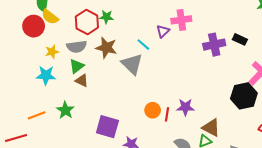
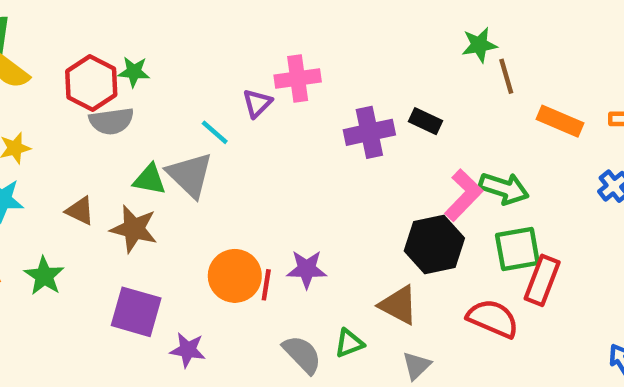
gray semicircle: (77, 47) -> (111, 121), moved
brown star: (106, 48) -> (134, 229), moved
green triangle: (77, 66) -> (150, 179), moved, turned 49
orange circle: (153, 110) -> (235, 276), size x1.5
brown triangle: (211, 128) -> (399, 305), moved

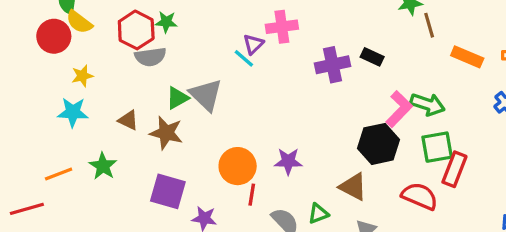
cyan line: (215, 132) -> (244, 58), moved
green triangle: (150, 179) -> (177, 98), turned -40
red line: (266, 285) -> (252, 195), moved

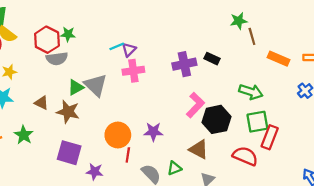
pink cross: (282, 27) -> (133, 71), moved
cyan line: (244, 58) -> (117, 46), moved, turned -64
pink L-shape: (399, 109) -> (195, 105), moved

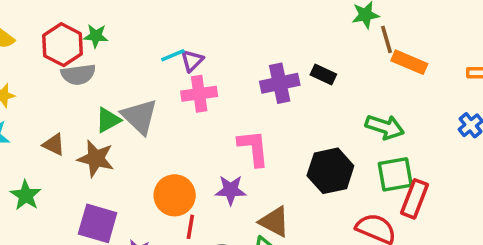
orange rectangle: (278, 59) -> (409, 62), moved
pink L-shape: (195, 105) -> (253, 148), moved, turned -50
brown triangle: (199, 149) -> (274, 222), moved

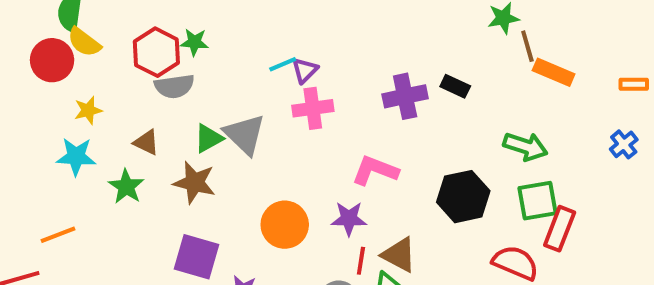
brown triangle: (54, 145) -> (146, 142), moved
pink L-shape: (253, 148) -> (375, 171), turned -63
green star: (26, 195) -> (126, 187), moved
red line: (190, 227) -> (361, 261), moved

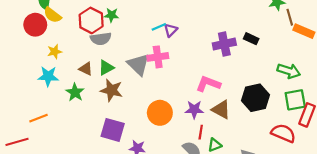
pink cross: (313, 108) -> (158, 57), moved
green triangle: (208, 138) -> (106, 68), moved
brown triangle: (399, 255) -> (221, 110), moved

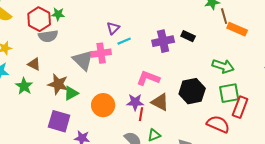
cyan line: (159, 27) -> (124, 41), moved
green triangle: (106, 68) -> (71, 93), moved
red line: (201, 132) -> (141, 114), moved

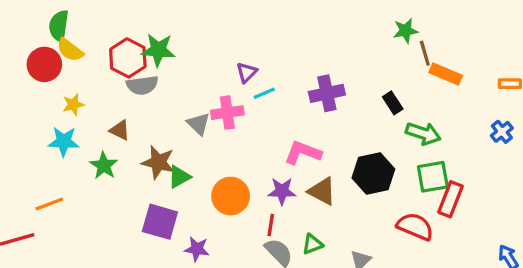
green star: (58, 14) -> (158, 50), size x1.5
black rectangle: (188, 36) -> (393, 103), moved, turned 32
gray triangle: (83, 60) -> (198, 124), size x0.7
red line: (141, 114) -> (271, 225), moved

